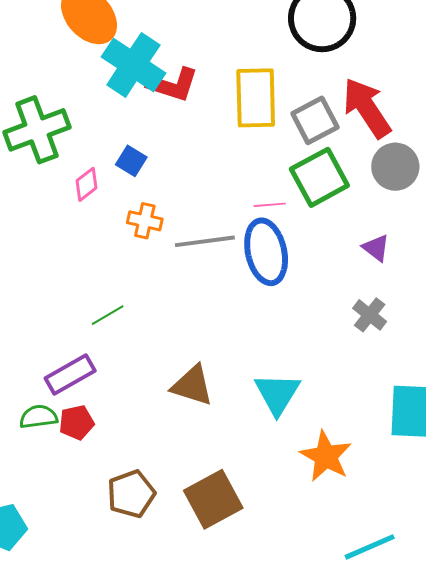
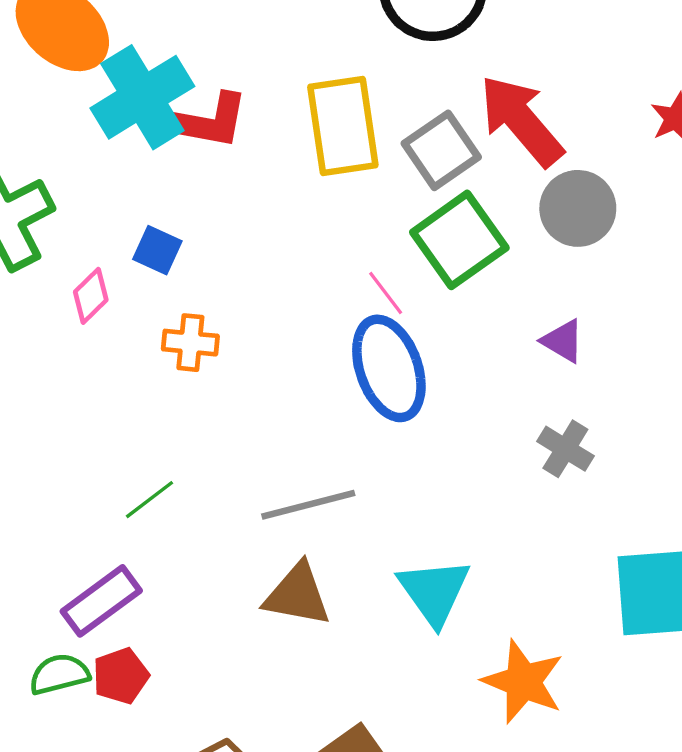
cyan cross: (133, 65) -> (142, 97), turned 32
pink line: (270, 205) -> (386, 293), turned 64
gray line: (205, 241) -> (308, 505), moved

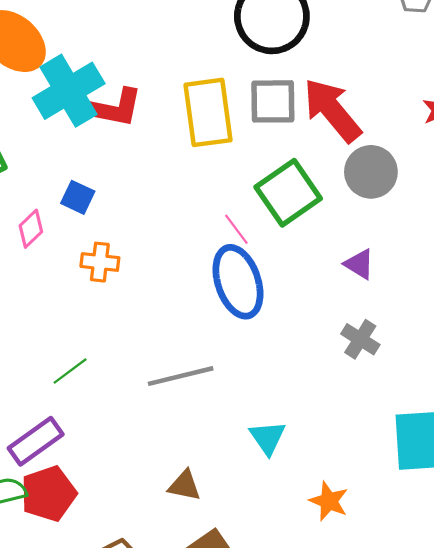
gray square: (441, 150) -> (273, 101), moved, turned 33
cyan triangle: (434, 592) -> (268, 438), size x0.7
brown triangle: (297, 595) -> (184, 486), moved, size x0.7
red pentagon: (121, 676) -> (49, 494), size x1.4
orange star: (523, 682) -> (329, 501), size x0.7

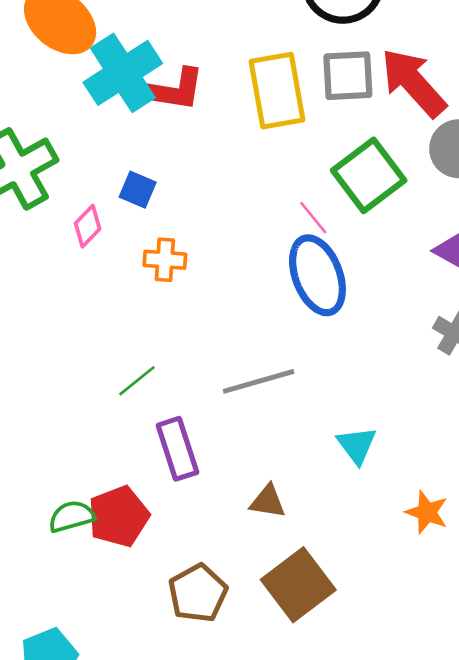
purple rectangle: (36, 441) -> (177, 449), moved, turned -70

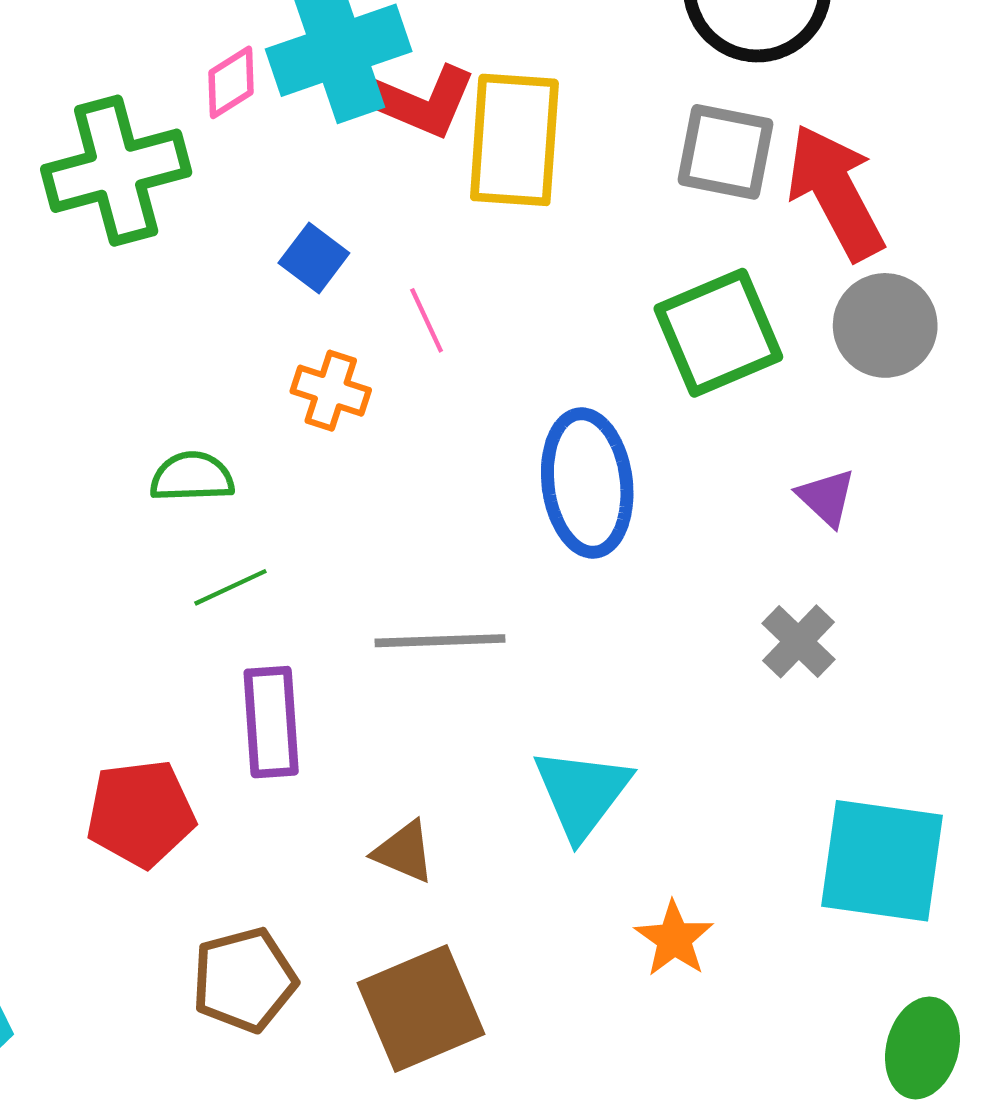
yellow rectangle: (277, 91) -> (514, 140), moved
pink line: (313, 218) -> (427, 320), moved
pink diamond: (88, 226) -> (231, 82), moved
cyan triangle: (357, 445) -> (582, 793), size x1.4
green semicircle: (72, 516) -> (192, 477), moved

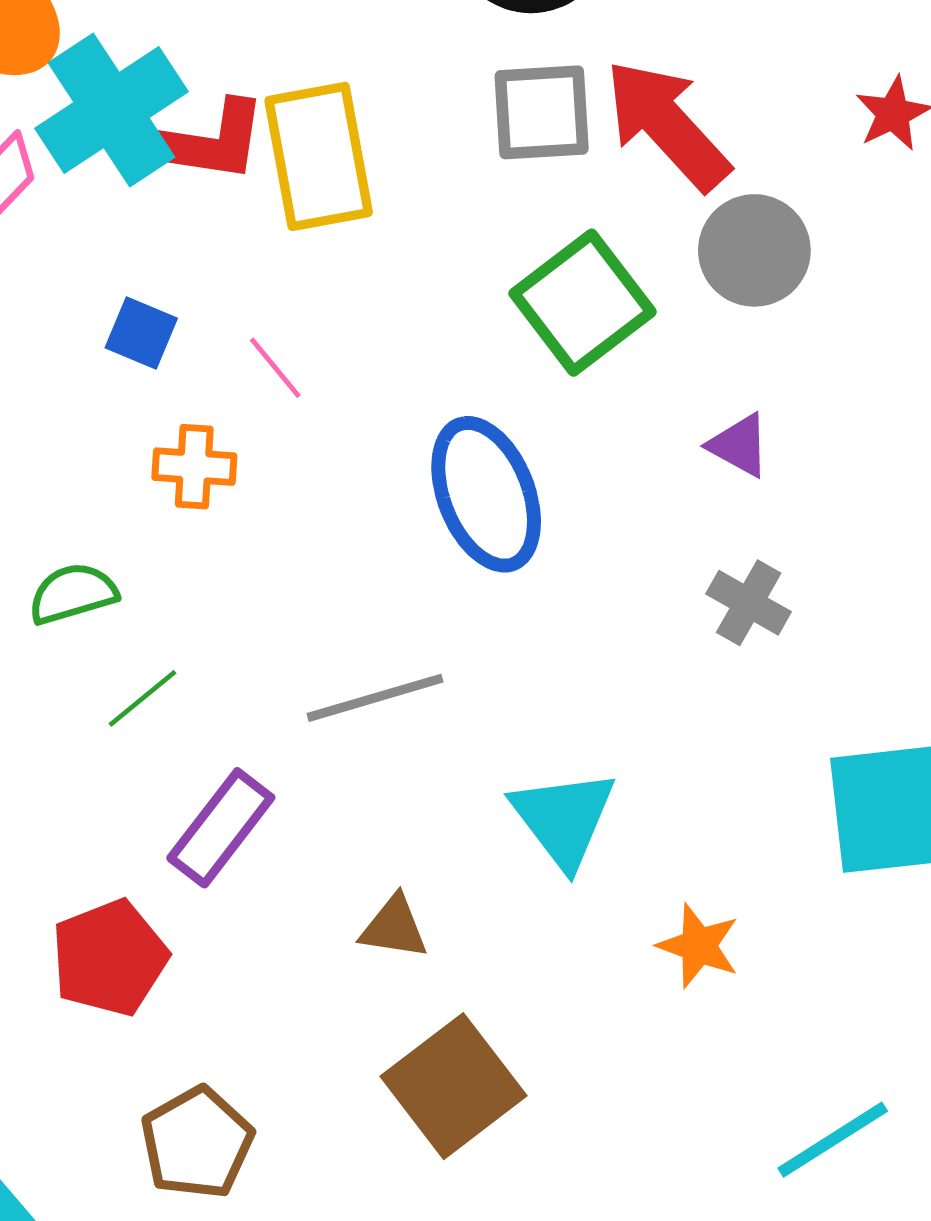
purple rectangle: (271, 722) -> (221, 828), turned 56
brown pentagon: (244, 980) -> (197, 1143), moved

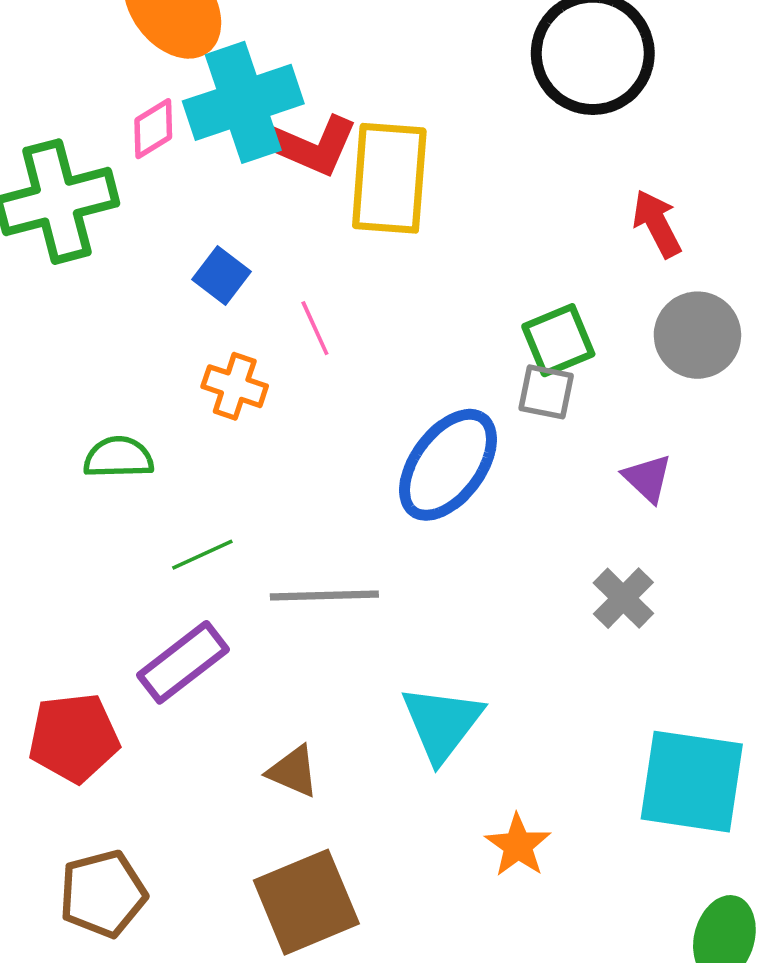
gray square: (542, 112) -> (546, 392), moved, size x0.7
red arrow: (667, 125) -> (657, 224), size x0.6
green square: (583, 303) -> (558, 340), size x0.7
blue ellipse: (486, 494) -> (448, 465), turned 43
green line: (142, 698) -> (202, 555), moved

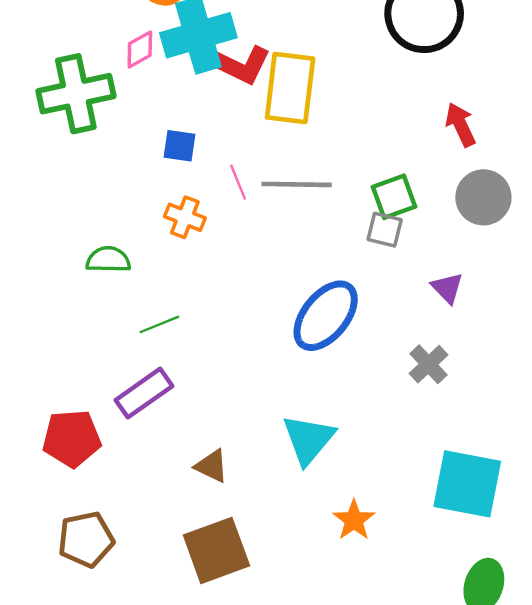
blue square: (221, 276) -> (179, 146), turned -32
blue ellipse: (448, 465) -> (326, 316), moved
gray line: (324, 595) -> (297, 184), moved

